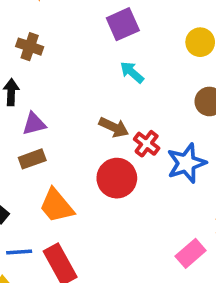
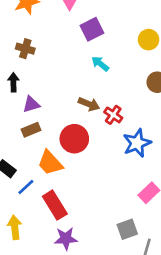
blue star: (186, 163) -> (137, 143), moved
red circle: (117, 178) -> (74, 139), moved
blue line: (19, 252) -> (26, 187), moved, turned -36

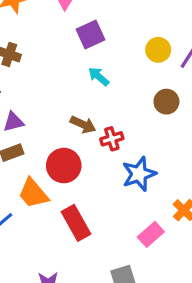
red cross: (113, 115) -> (112, 139), turned 36
red rectangle: (55, 205) -> (76, 223), moved

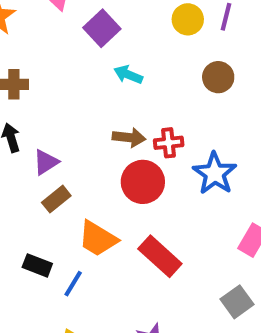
red cross: (112, 139) -> (169, 143), turned 30
red circle: (64, 166) -> (143, 182), moved

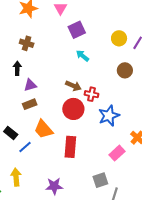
red rectangle: (160, 256) -> (70, 147), turned 35

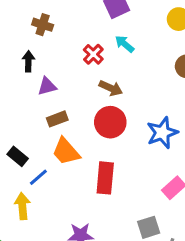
red cross: (91, 94) -> (93, 54), moved, turned 32
brown rectangle: (30, 104) -> (57, 119), moved
yellow arrow: (16, 177) -> (22, 206), moved

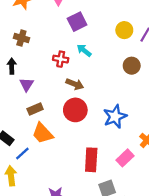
red cross: (93, 54) -> (61, 59), turned -32
purple triangle: (47, 86) -> (27, 84), turned -40
red rectangle: (105, 178) -> (91, 160), moved

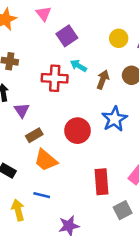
red cross: (61, 59) -> (55, 78), size x1.5
brown arrow: (75, 84) -> (103, 80), moved, turned -84
blue star: (115, 116) -> (114, 119), moved
blue line: (22, 154) -> (42, 195), moved, turned 64

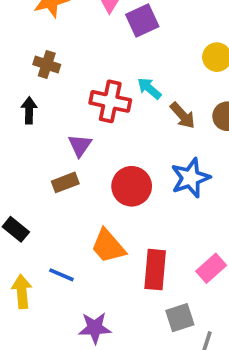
purple square: (67, 36) -> (142, 20), moved
brown arrow: (103, 80) -> (183, 115), turned 108
purple triangle: (22, 110) -> (80, 145), moved
orange trapezoid: (46, 160) -> (108, 246), moved

